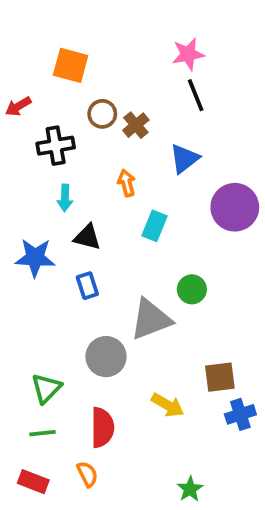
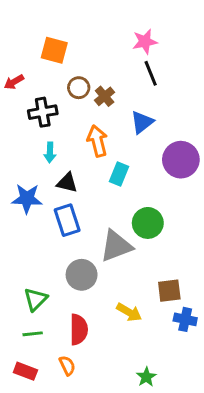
orange arrow: (127, 183) -> (97, 141), size x1.5
blue rectangle: (87, 286) -> (67, 220), size x1.5
green circle: (192, 289) -> (148, 223), size x1.4
blue cross: (240, 414) -> (185, 319), turned 30

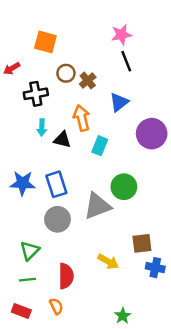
black triangle: (67, 183) -> (62, 140), moved
blue star: (27, 199) -> (23, 183), moved
gray circle: (82, 275) -> (58, 219), moved

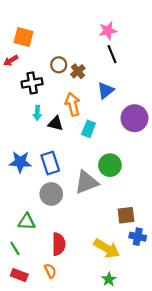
orange square: (45, 42) -> (23, 37), moved
green triangle: (30, 251) -> (27, 222), turned 48
yellow arrow: (108, 262) -> (107, 248), moved, size x1.4
green line: (27, 280) -> (15, 248), moved, turned 64

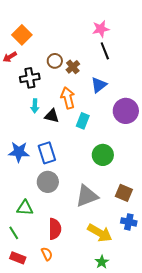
orange square: (23, 37) -> (22, 35), turned 30
gray triangle: (86, 182) -> (87, 196), moved
brown square: (126, 215) -> (124, 193), moved, turned 30

